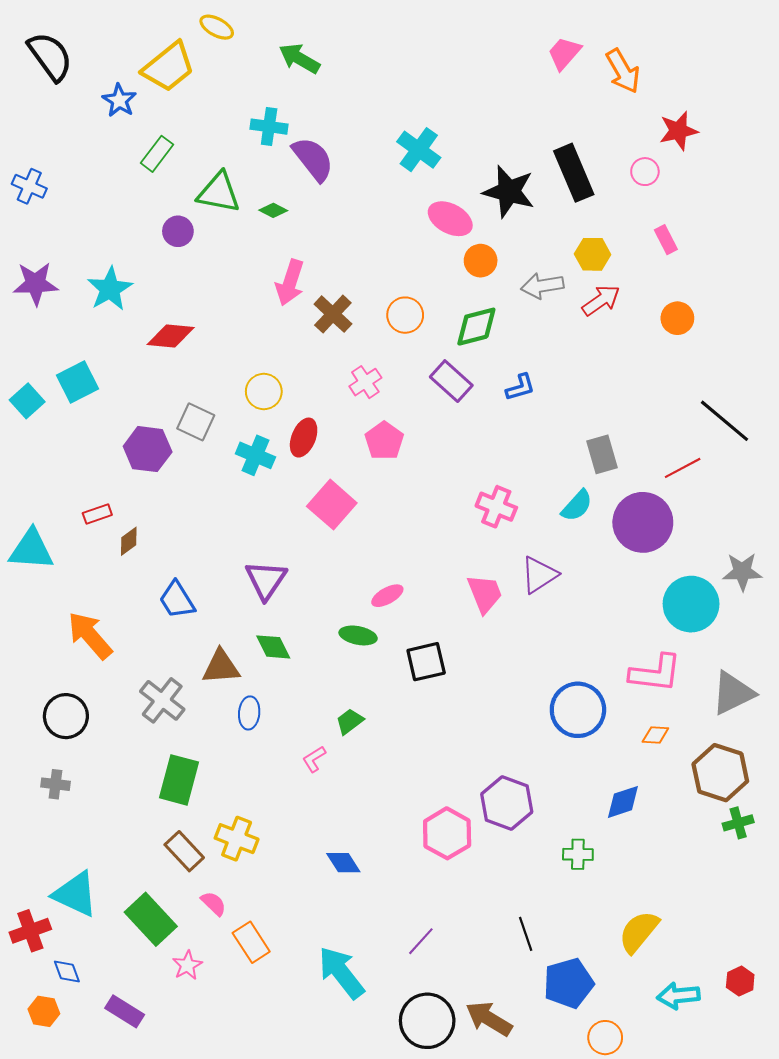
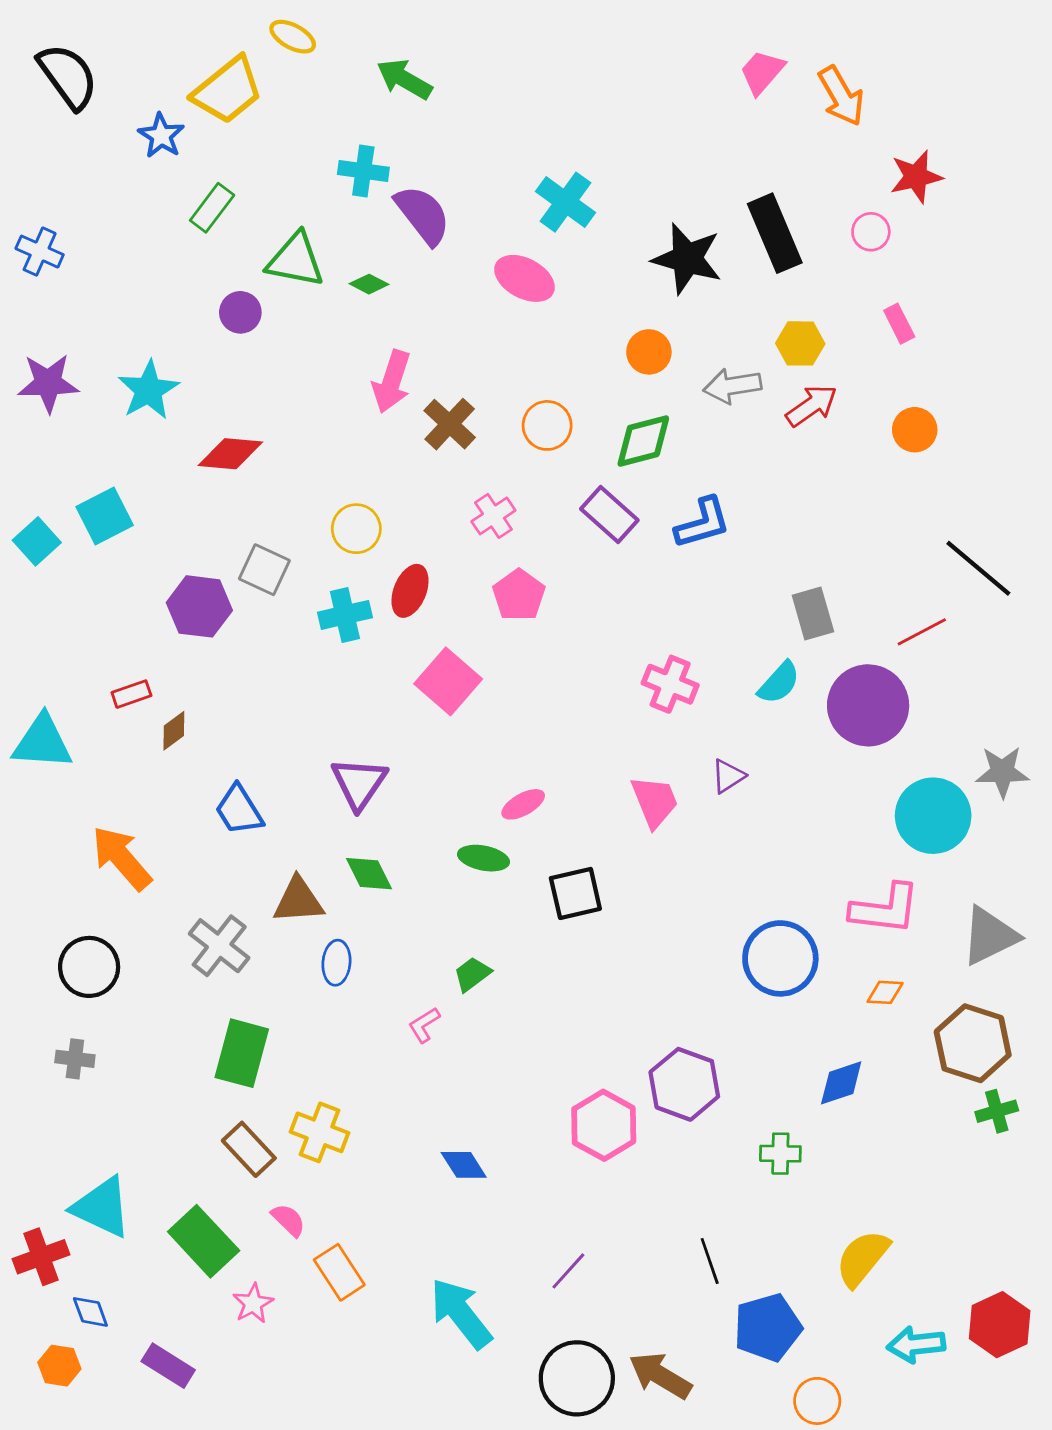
pink ellipse: (450, 219) -> (525, 278), moved
blue L-shape: (520, 387) -> (703, 523), size x1.4
cyan cross: (255, 455) -> (345, 615), turned -36
purple triangle: (539, 575) -> (728, 776), size x0.7
red hexagon: (740, 981) -> (1000, 1325), size x1.6

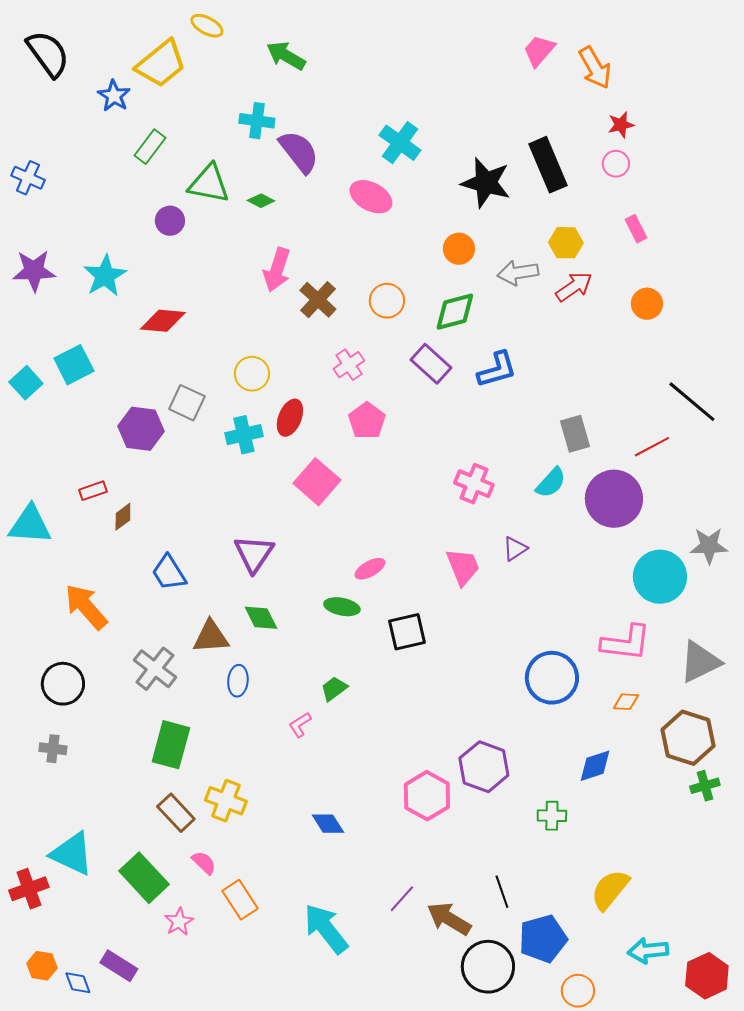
red star: (916, 177) -> (621, 125), moved, size x0.7
blue diamond: (90, 1312) -> (78, 983), moved
red hexagon: (1000, 1325) -> (707, 976), moved
brown arrow: (660, 1376) -> (449, 919), moved
black circle: (577, 1378) -> (488, 967), moved

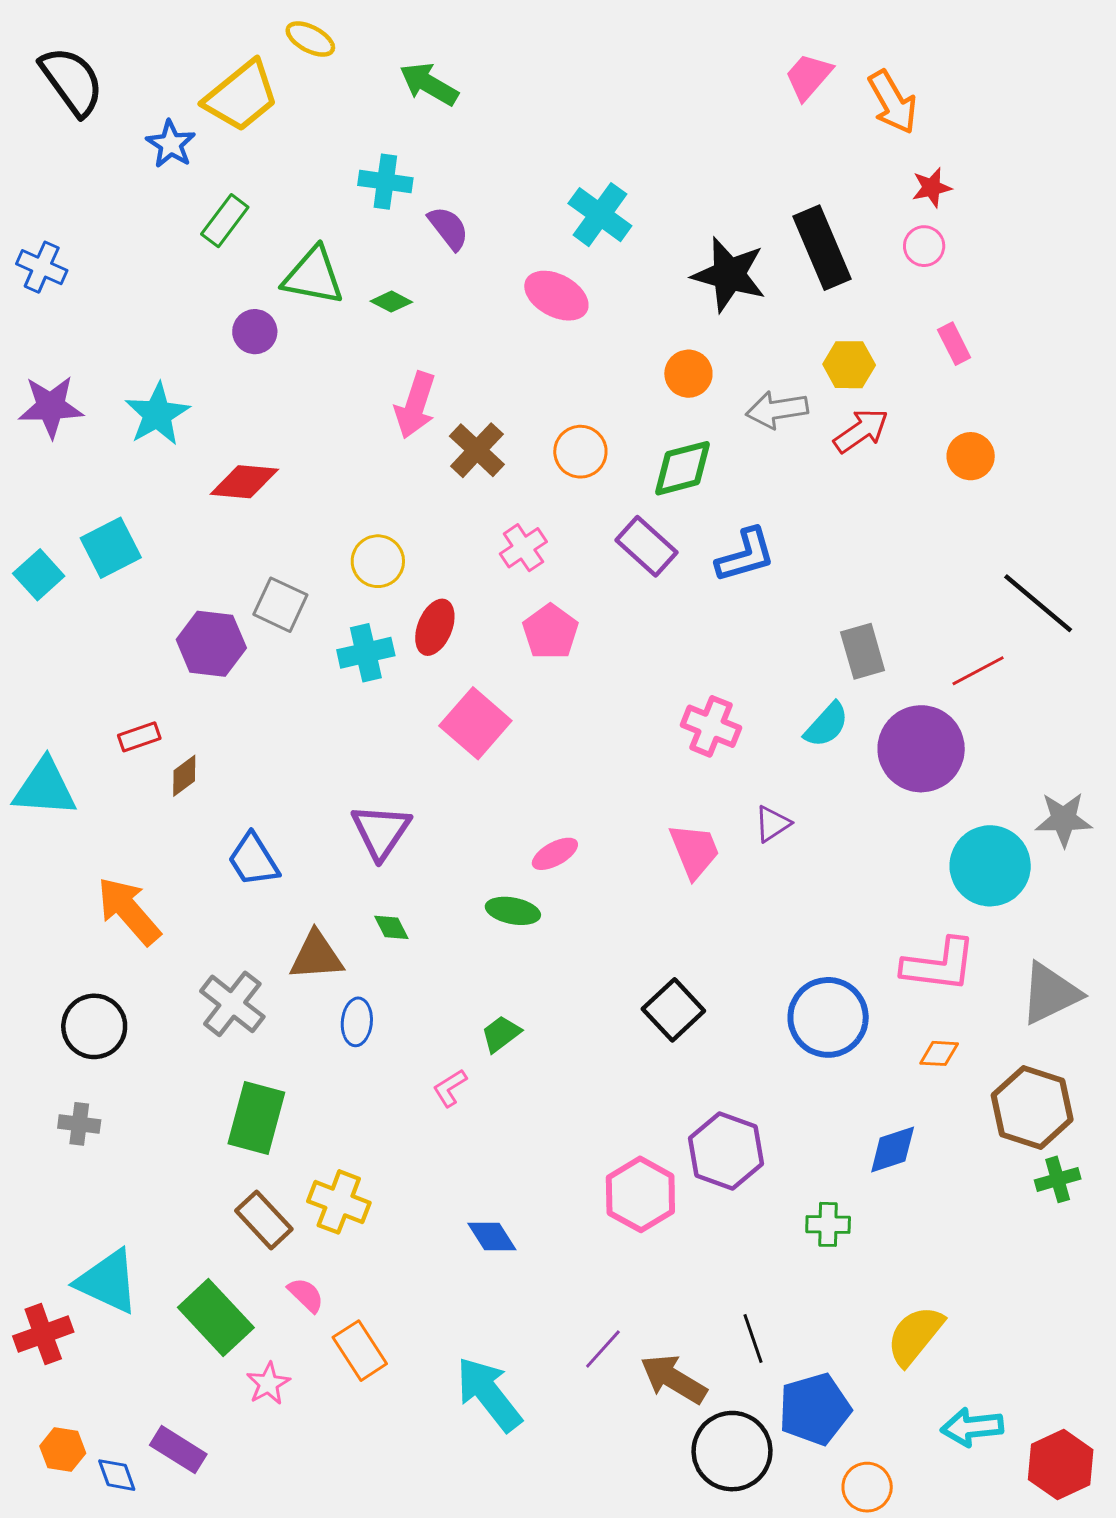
purple semicircle: (299, 152) -> (448, 228), size x0.7
green diamond: (261, 618) -> (391, 927), size x0.7
black square: (407, 632) -> (673, 1010), moved, turned -30

